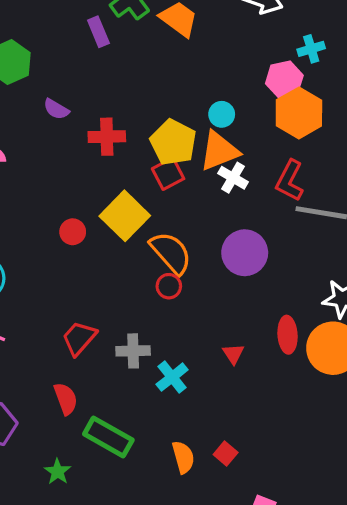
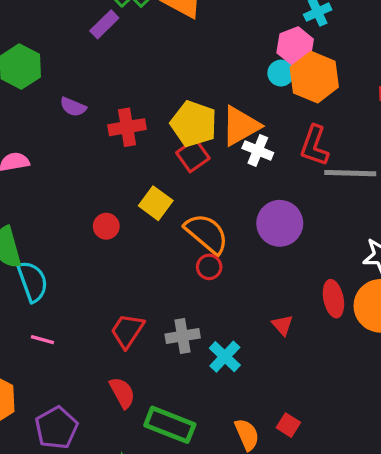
purple rectangle: (98, 32) -> (104, 24), turned 76
cyan circle: (222, 114) -> (281, 73), moved
yellow square: (125, 216) -> (156, 203), size x0.7

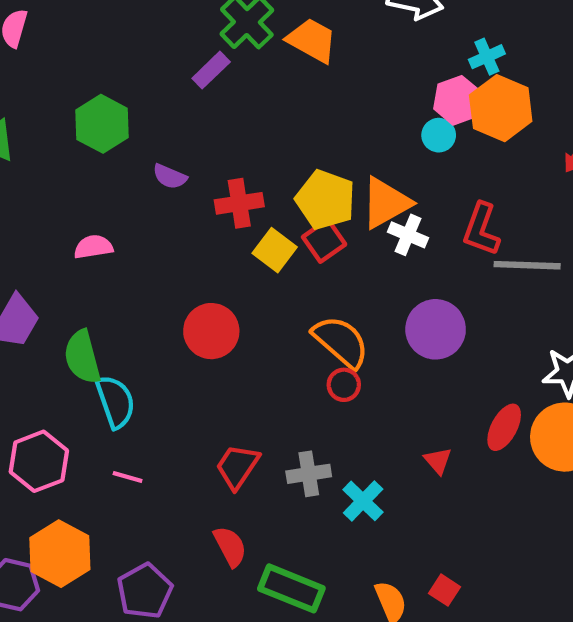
orange hexagon: (314, 77) -> (501, 108), moved
yellow square: (156, 203) -> (275, 250), moved
red circle: (106, 226) -> (211, 331), size x1.6
red ellipse: (333, 299) -> (504, 427), turned 39

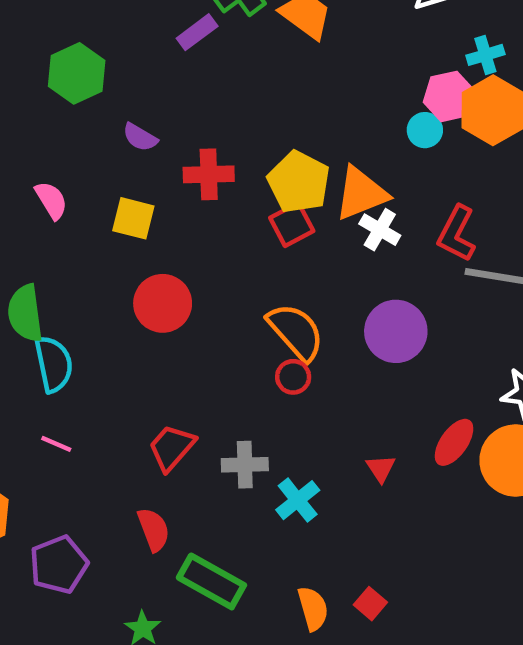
pink semicircle: (93, 247) -> (51, 200), turned 60
yellow square: (275, 250) -> (133, 218), moved, turned -30

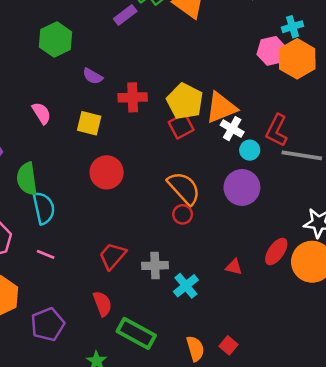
cyan circle: (425, 130) -> (250, 150), moved
red triangle: (381, 468) -> (234, 267), turned -42

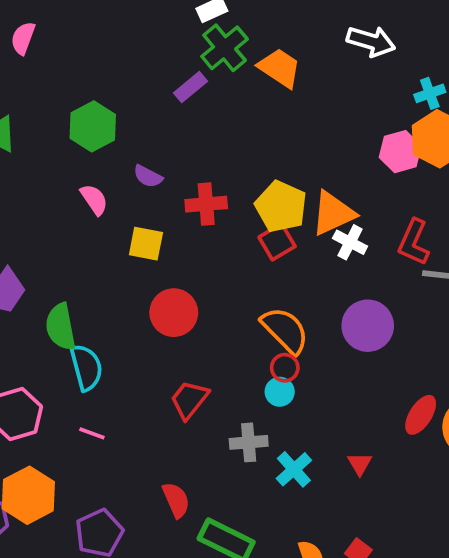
pink hexagon: (272, 51) -> (400, 152), moved
pink semicircle: (41, 113) -> (94, 199), moved
cyan circle: (250, 150) -> (280, 392), moved
red trapezoid: (113, 256) -> (189, 400), moved
red triangle: (234, 267) -> (360, 464), moved, turned 48

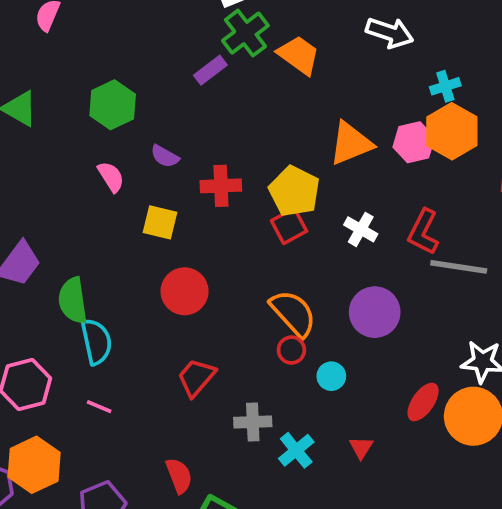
orange triangle: (333, 213) -> (351, 143), moved
cyan circle: (280, 392) -> (331, 376), moved

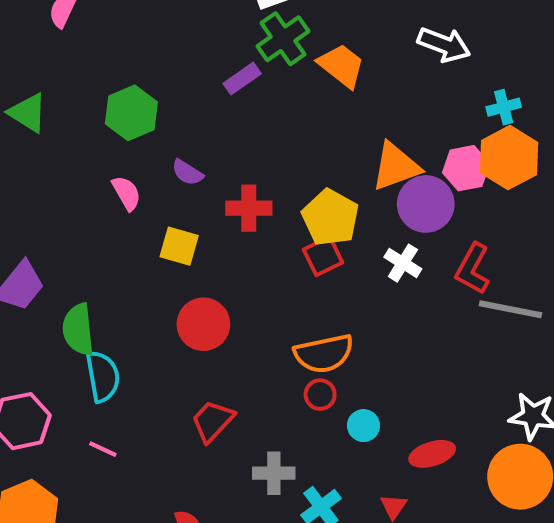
purple circle: (375, 312) -> (426, 204), moved
orange semicircle: (293, 313) -> (324, 354), turned 118
red ellipse: (423, 402) -> (432, 454), moved, turned 36

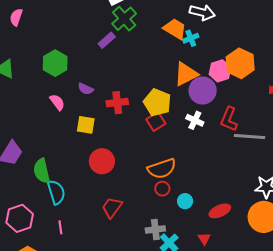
orange trapezoid: (341, 66) -> (175, 29), moved
cyan cross: (504, 107) -> (191, 38), moved
pink line: (103, 449) -> (60, 227), turned 64
gray cross: (274, 473) -> (155, 229), moved

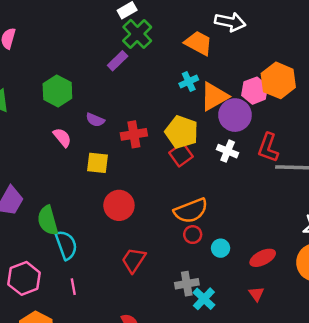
cyan cross: (191, 38) -> (189, 82), moved
red triangle: (204, 239) -> (256, 294), moved

